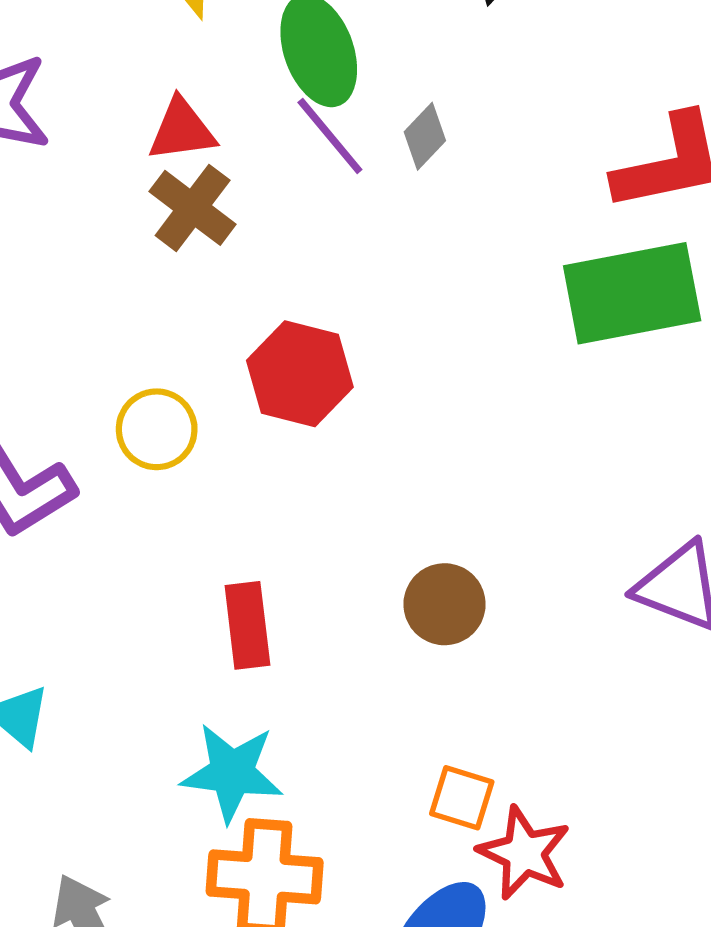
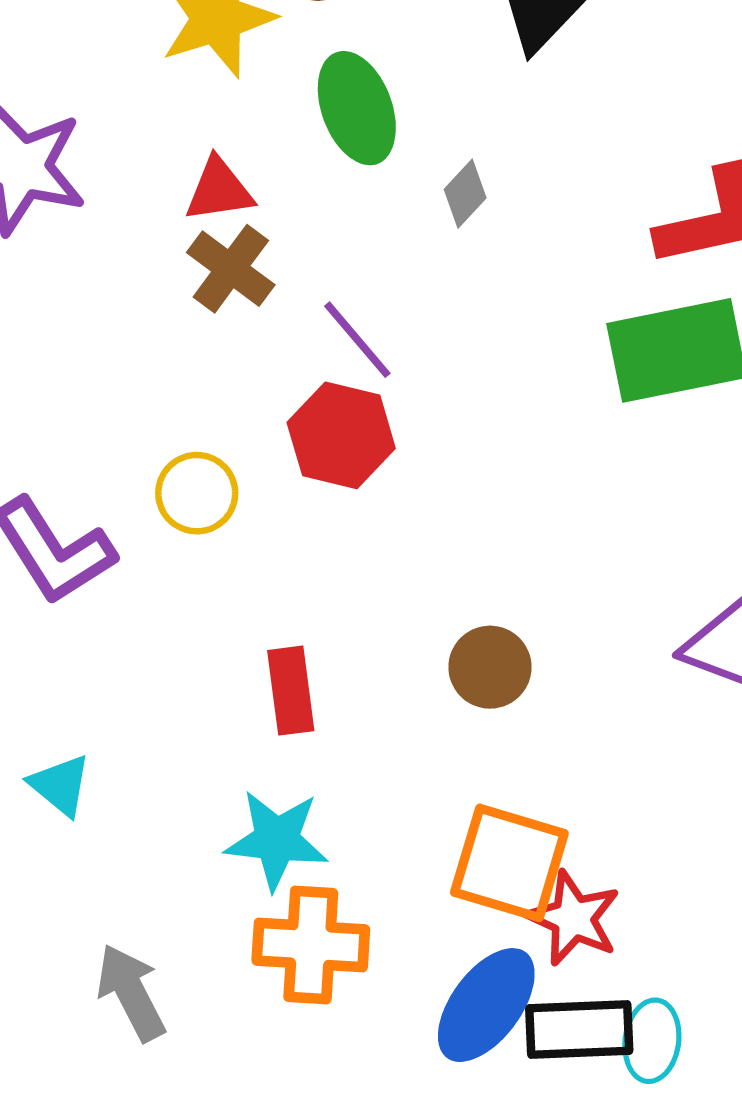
purple line: (330, 136) -> (357, 340), moved
orange square: (462, 798) -> (509, 863), size x1.8

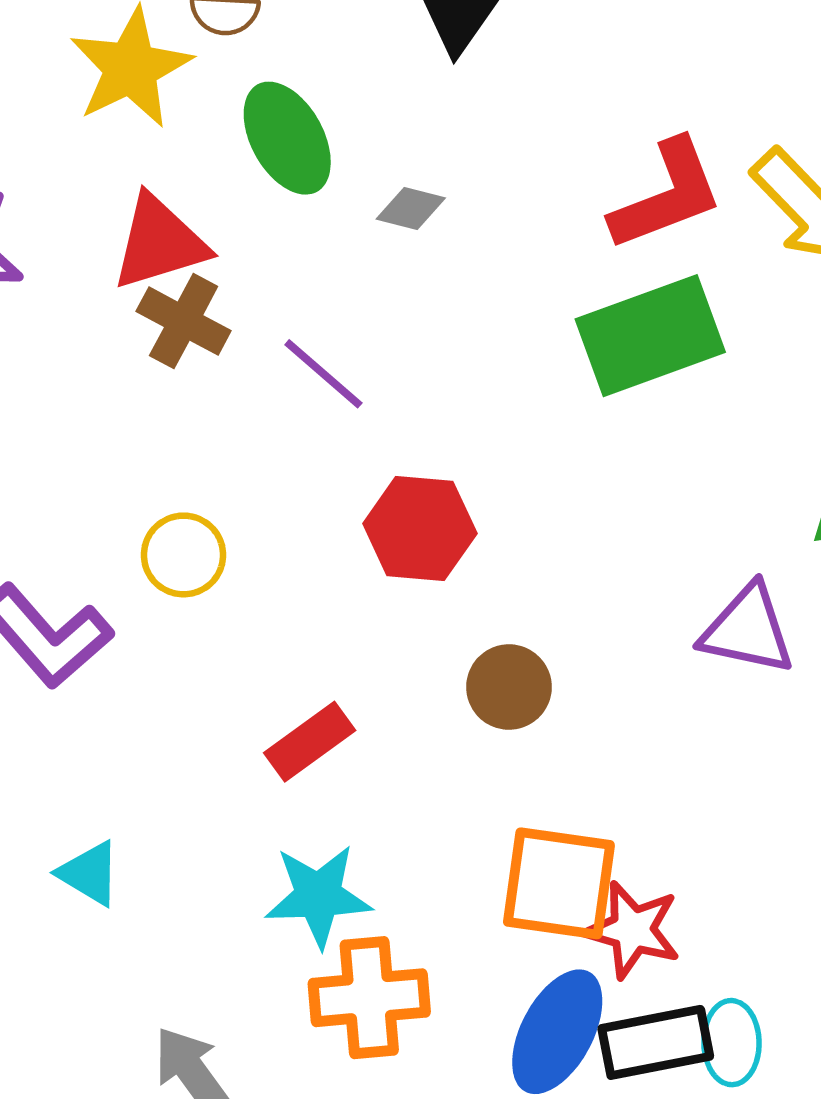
red triangle: (219, 190) -> (159, 243), size x1.4
gray diamond: (465, 194) -> (411, 209), turned 70
red hexagon: (341, 435) -> (420, 529), moved
red rectangle: (291, 691) -> (310, 742), turned 70

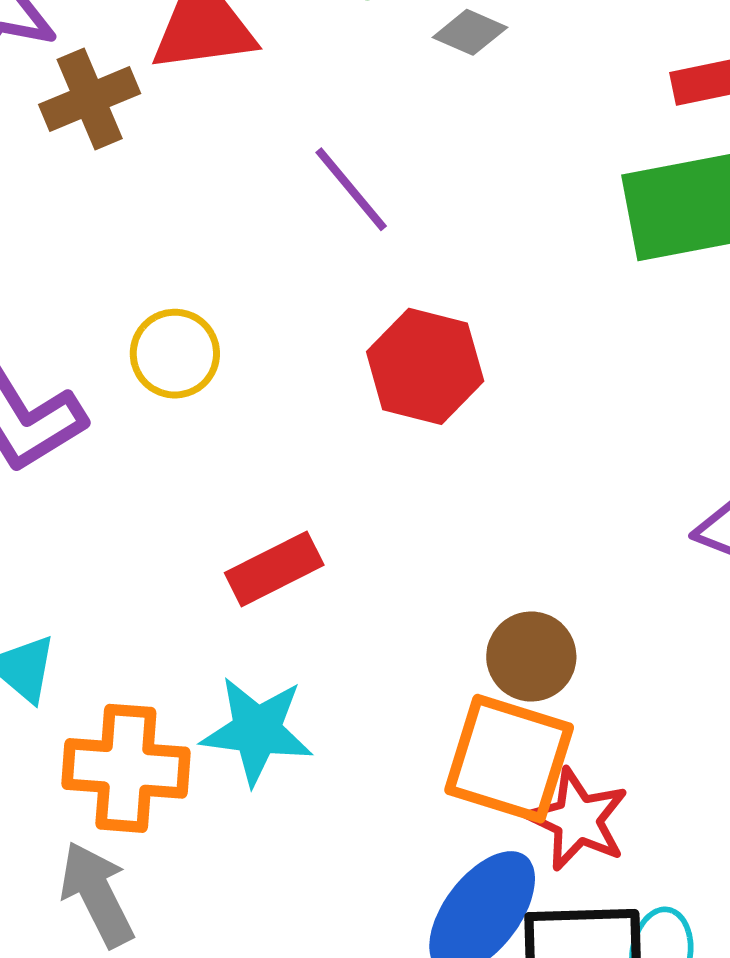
brown cross: (184, 321) -> (90, 99), moved, turned 30
brown circle: (509, 687) -> (531, 657), moved
orange cross: (369, 998) -> (126, 768), moved

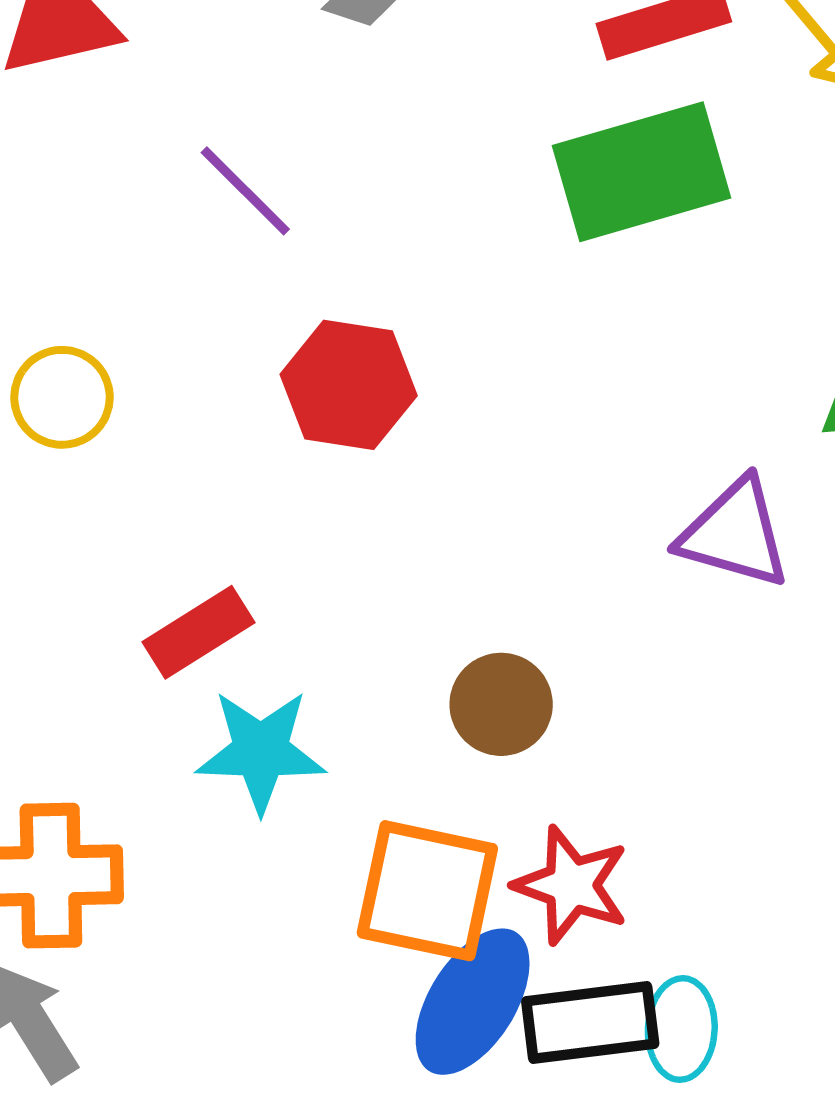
cyan star: (257, 731) -> (261, 751), moved
orange square: (509, 759) -> (427, 891), moved

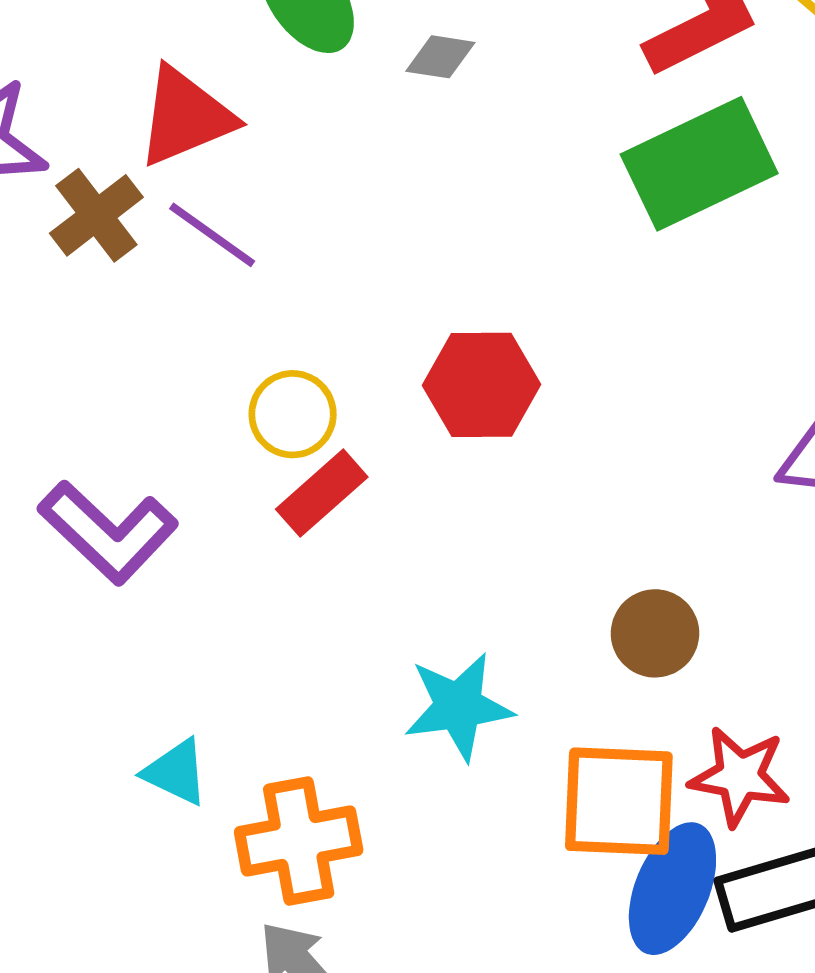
purple line: (245, 191) -> (212, 235), moved
yellow circle: (62, 397) -> (293, 414), moved
red rectangle: (198, 632) -> (322, 493), moved

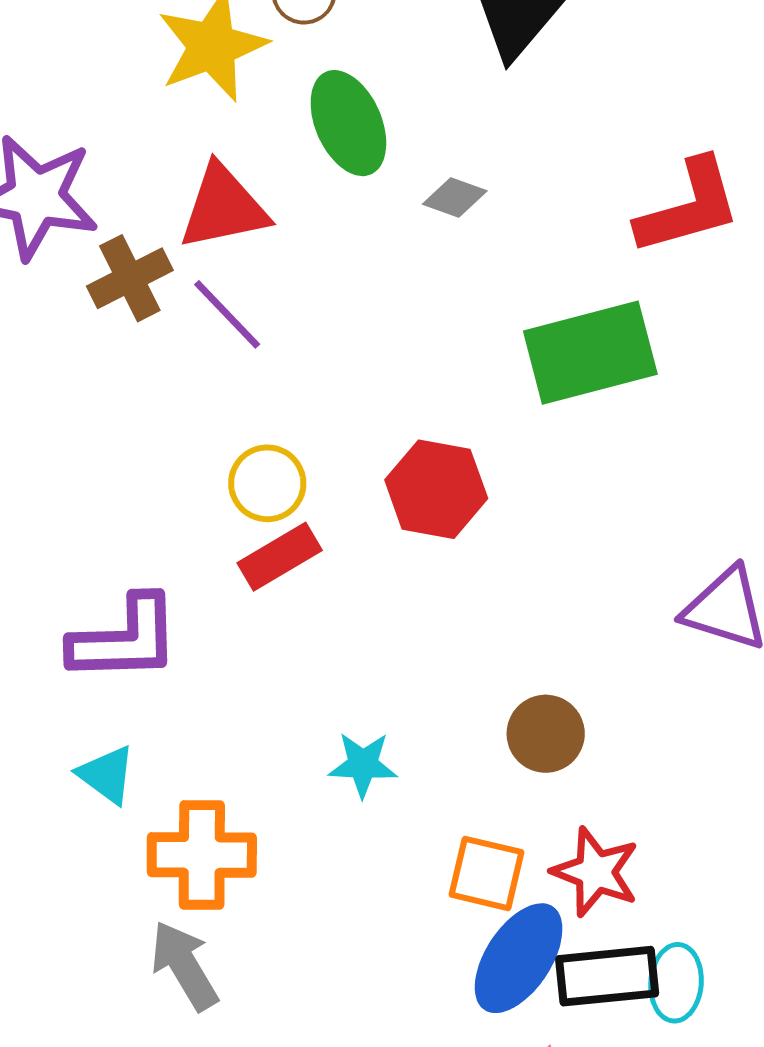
green rectangle: (699, 164) -> (590, 353), moved
purple L-shape: (108, 532) -> (125, 639), moved, turned -56
cyan star: (458, 706) -> (363, 765), size x0.7
orange square: (619, 801) -> (486, 873), size x0.7

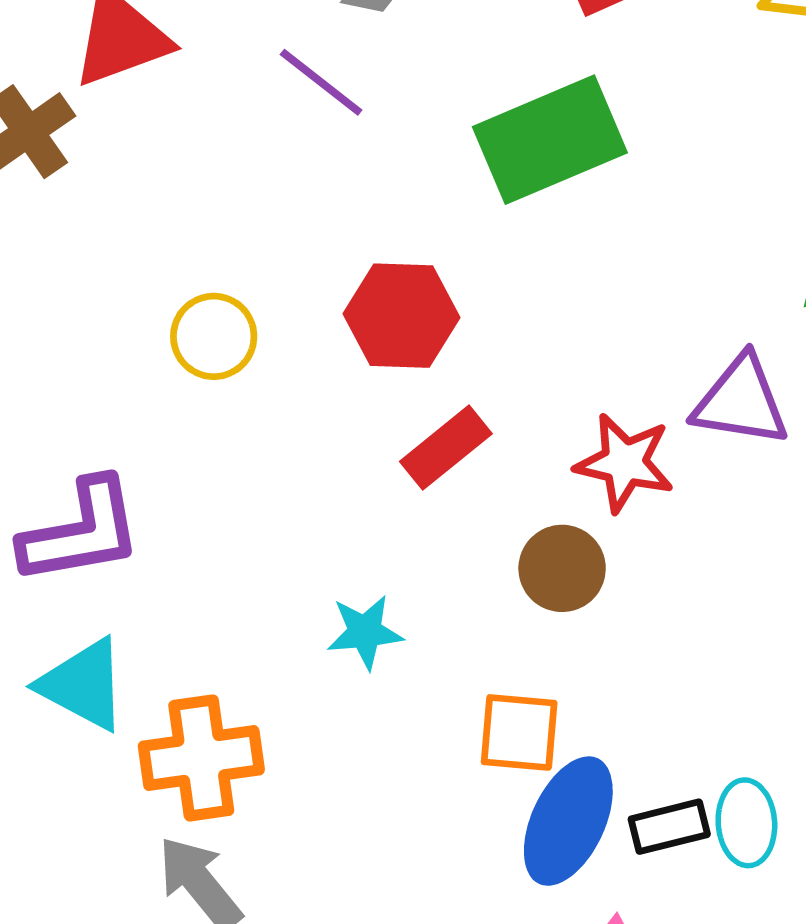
purple line: (227, 314) -> (321, 82), moved
red rectangle: (280, 557) -> (446, 448), moved
cyan triangle: (107, 775) -> (83, 685), size x1.4
red star: (596, 872) -> (625, 463), moved
black rectangle: (607, 976) -> (669, 827), size x0.7

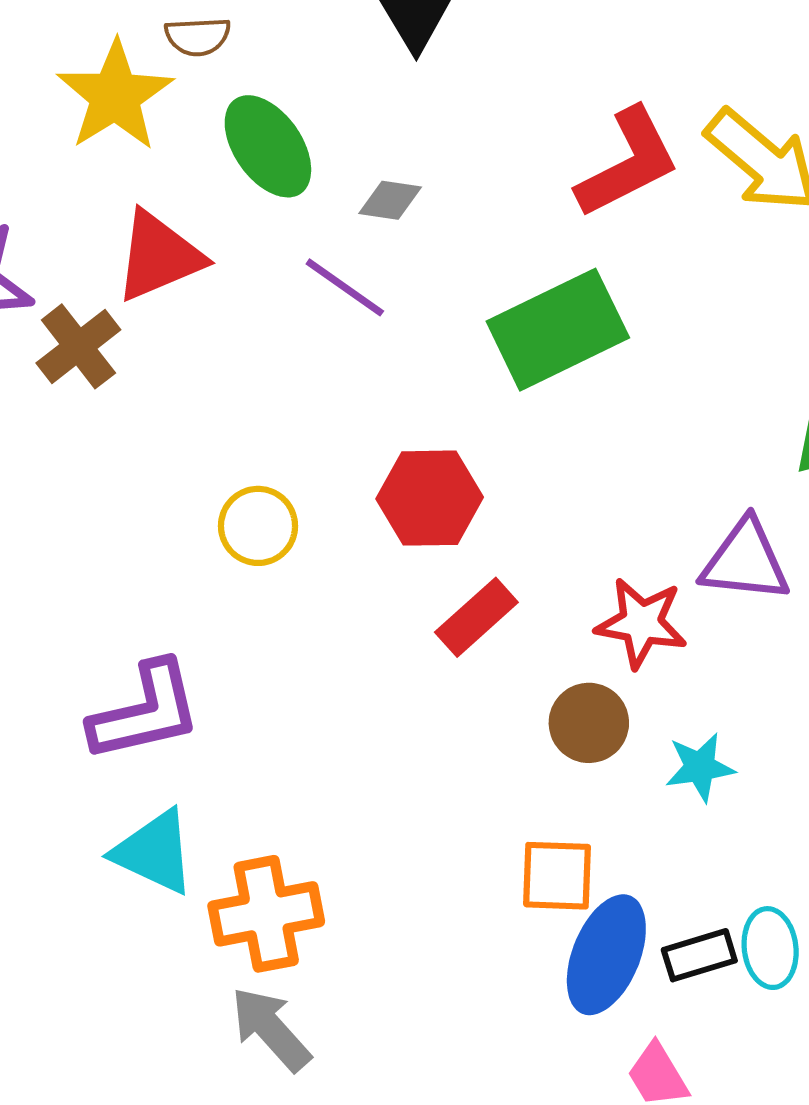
cyan star: (365, 632) -> (700, 767), moved

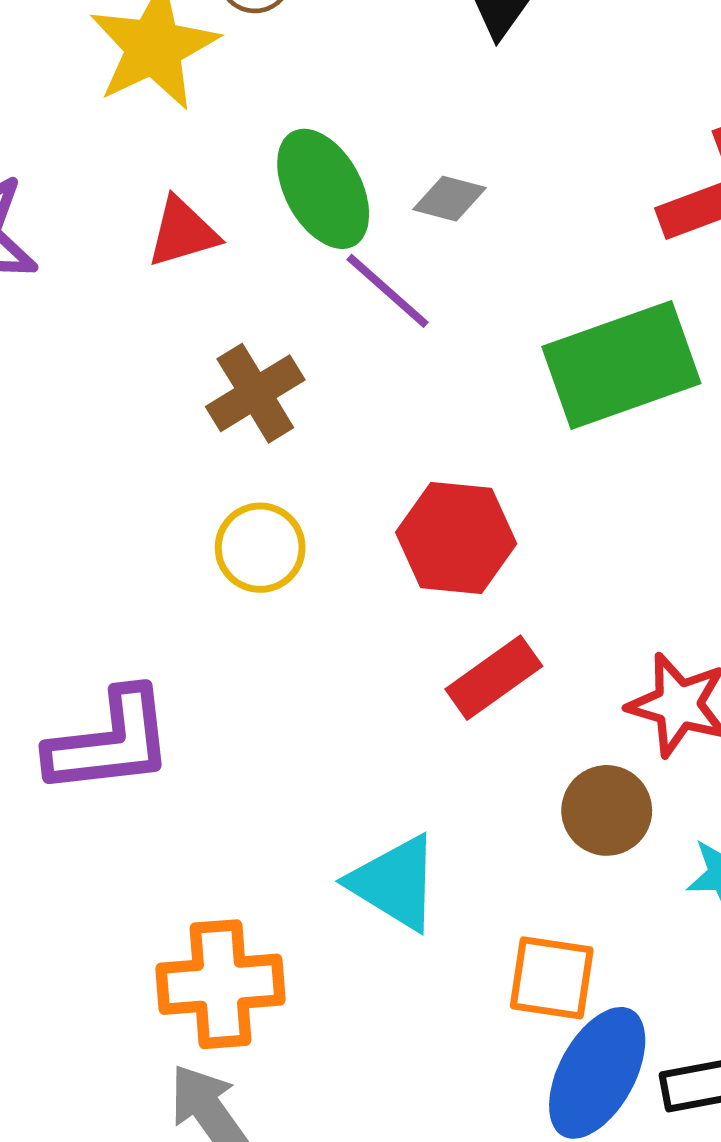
green ellipse: (268, 146) -> (323, 189), moved
red triangle: (159, 256) -> (183, 232), size x0.7
brown cross: (78, 346) -> (255, 393), moved
cyan triangle: (154, 852) -> (395, 883), moved

